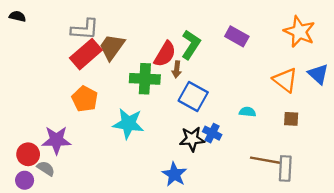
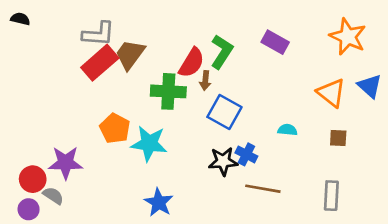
orange pentagon: (85, 99) -> (115, 128), moved
brown line: (265, 160) -> (263, 189), moved
blue star: (174, 174) -> (159, 202), moved

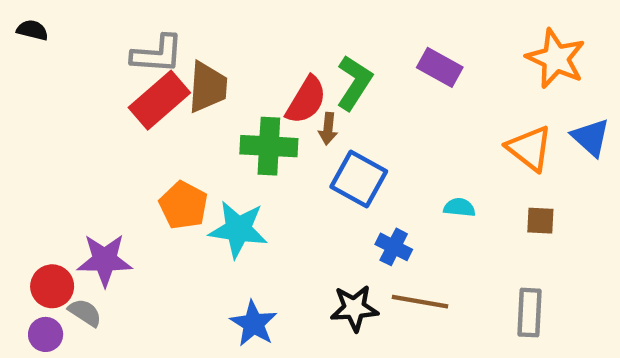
brown trapezoid: (130, 54) -> (208, 87), turned 148
black star: (223, 161) -> (354, 308), moved

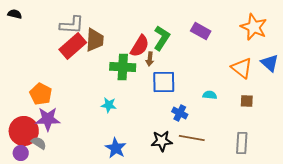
blue square: (359, 179) -> (164, 82), turned -30
orange pentagon: (183, 205) -> (41, 94), moved
cyan star: (238, 229) -> (109, 105), size x0.6
red circle: (52, 286) -> (24, 131), size x1.5

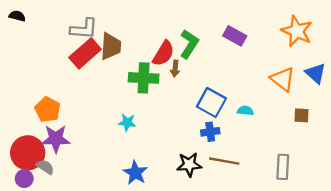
blue square: (164, 82) -> (211, 103), moved, turned 30
brown square: (247, 101) -> (301, 115), moved
blue cross: (180, 113) -> (210, 132), turned -35

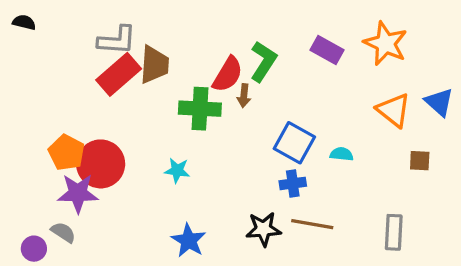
orange star: (297, 31) -> (386, 43), moved
red circle: (28, 153) -> (101, 164), moved

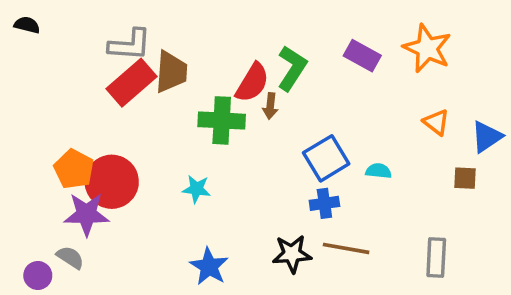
blue triangle: (439, 102) -> (487, 137), moved, turned 44
orange triangle: (394, 110) -> (436, 122), size x0.7
blue square: (294, 143) -> (326, 158), turned 30

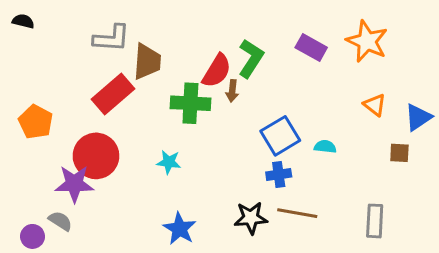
red rectangle: (132, 83) -> (113, 94), moved
orange pentagon: (74, 169) -> (36, 122), moved

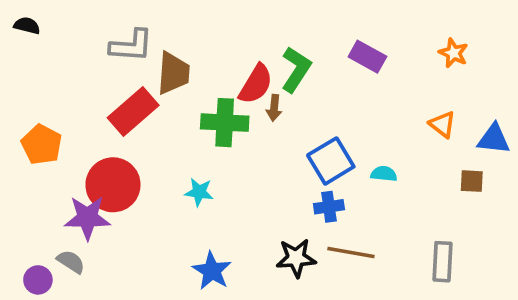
orange star: (367, 41) -> (453, 53), moved, size x0.6
blue triangle: (418, 117) -> (494, 139), turned 40

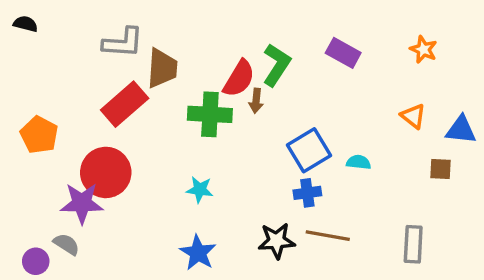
cyan star: (199, 192) -> (200, 190), moved

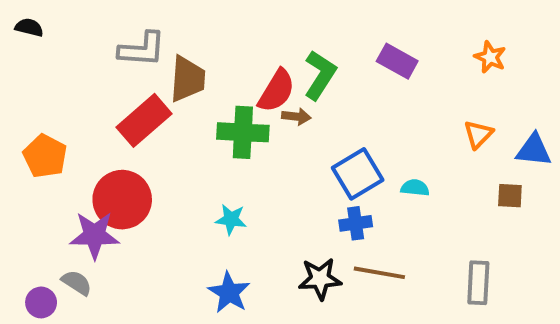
brown arrow: (256, 101) -> (296, 116), turned -90
orange triangle: (413, 116) -> (478, 134), turned 36

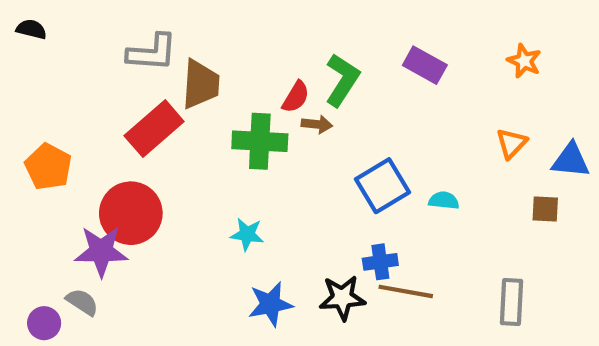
red semicircle: (276, 91) -> (296, 97), size x0.7
blue cross: (356, 223) -> (380, 262), moved
blue star: (229, 293) -> (270, 304), moved, turned 30

